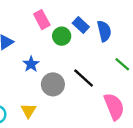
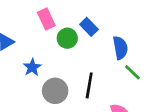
blue semicircle: (104, 31) -> (120, 48), moved
black line: (84, 78) -> (89, 85), turned 55

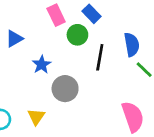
blue rectangle: (89, 27) -> (92, 14), moved
black line: (89, 85) -> (100, 57), moved

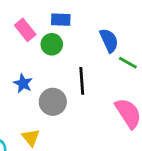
blue rectangle: (92, 14) -> (61, 20), turned -30
black line: (100, 57) -> (82, 81), moved

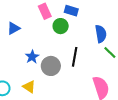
blue star: (23, 83) -> (32, 57), moved
yellow triangle: (31, 137) -> (29, 87), turned -32

